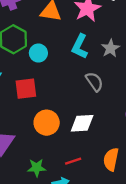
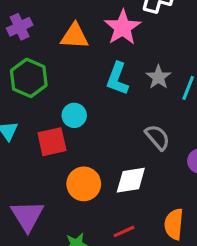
cyan circle: (38, 53) -> (74, 115), moved
gray semicircle: (94, 82) -> (157, 137), moved

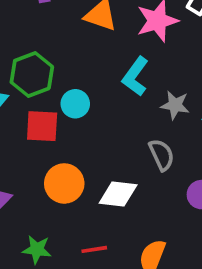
gray star: (158, 77) -> (175, 105), moved, turned 30
green hexagon: (29, 78) -> (32, 74), moved

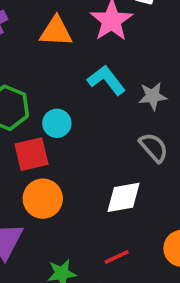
cyan L-shape: (135, 76) -> (106, 80), turned 123
orange circle: (64, 183) -> (43, 199), moved

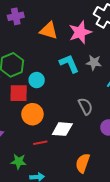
gray star: (153, 96) -> (94, 62), moved
orange circle: (43, 199) -> (32, 114), moved
red line: (117, 257) -> (40, 143), moved

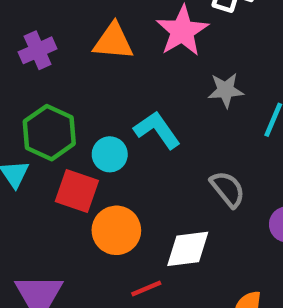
purple cross: (16, 16) -> (38, 50), moved
cyan L-shape: (69, 64) -> (157, 130), moved
red square: (19, 93) -> (77, 191), turned 30

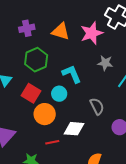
green hexagon: (49, 133) -> (36, 60), moved
cyan circle: (110, 154) -> (59, 94), moved

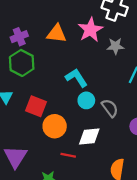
green hexagon: (36, 60) -> (22, 63), moved
gray star: (105, 63) -> (115, 46), moved
cyan circle: (59, 94) -> (86, 100), moved
red line: (52, 142) -> (68, 155), turned 32

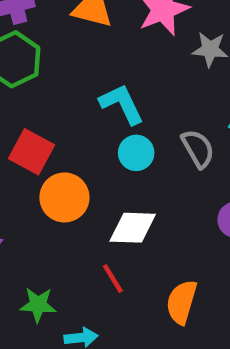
gray semicircle: (110, 108) -> (198, 149), moved
red line: (68, 155) -> (113, 279), moved, turned 40

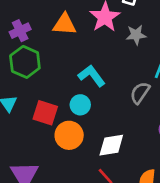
gray semicircle: (198, 149) -> (140, 93), turned -105
cyan circle: (136, 153) -> (80, 105), moved

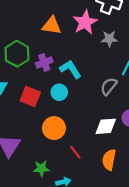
purple cross: (20, 31) -> (44, 63), moved
orange circle: (69, 135) -> (54, 128), moved
white diamond: (111, 145) -> (106, 126), moved

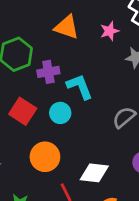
pink star: (85, 22) -> (109, 31), size x0.6
white diamond: (106, 126) -> (94, 173), moved

